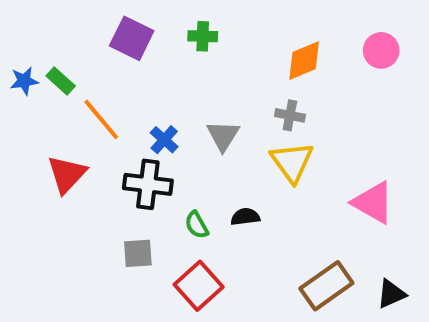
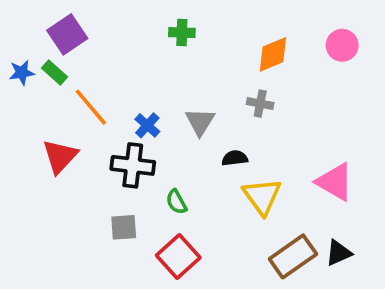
purple square: (132, 38) -> (67, 34), moved, turned 30
yellow triangle: (292, 162) -> (262, 196), moved
black semicircle: (245, 217) -> (235, 158), moved
black triangle: (391, 294) -> (338, 253), moved

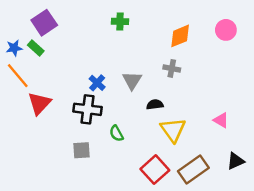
orange line: (91, 107) -> (18, 76), moved
pink triangle: (335, 182) -> (221, 120), size x0.6
black triangle: (338, 253) -> (236, 161), moved
red square: (178, 256) -> (155, 170), moved

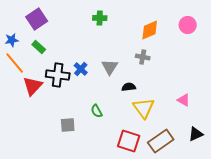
green rectangle: (36, 48) -> (39, 47), moved
black cross: (88, 109) -> (58, 75), moved
red square: (155, 170) -> (129, 141), turned -30

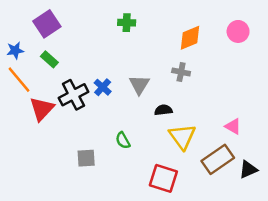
black cross: (58, 75) -> (73, 95), turned -35
brown rectangle: (161, 141) -> (218, 159), moved

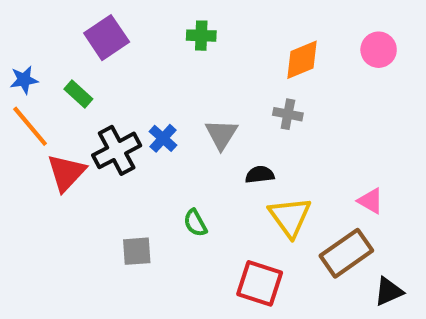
purple square: (47, 24) -> (107, 38), moved
black triangle: (248, 170) -> (389, 291), moved

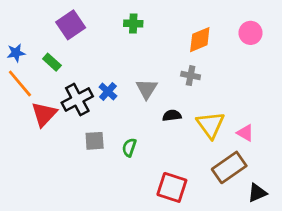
yellow triangle: (290, 217) -> (211, 125), moved
green semicircle: (195, 223) -> (129, 147), turned 48
gray square: (137, 251) -> (95, 141), moved

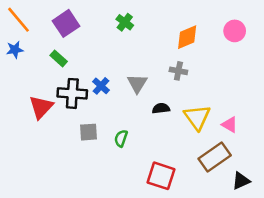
green cross: (133, 24) -> (125, 22), turned 35
green rectangle: (52, 62) -> (59, 58), moved
orange line: (20, 84) -> (19, 20), moved
black cross: (77, 100) -> (72, 93), turned 32

